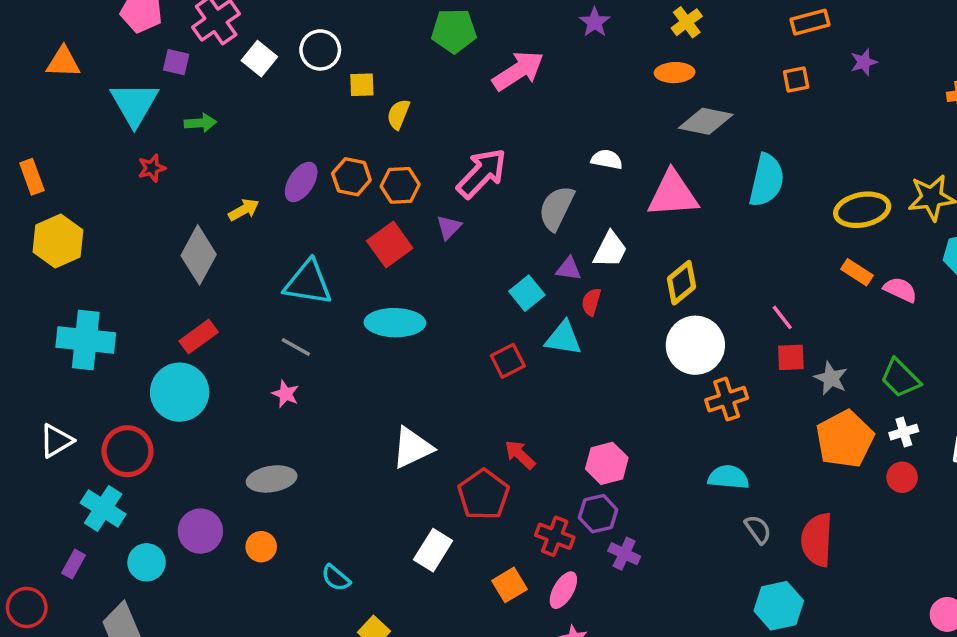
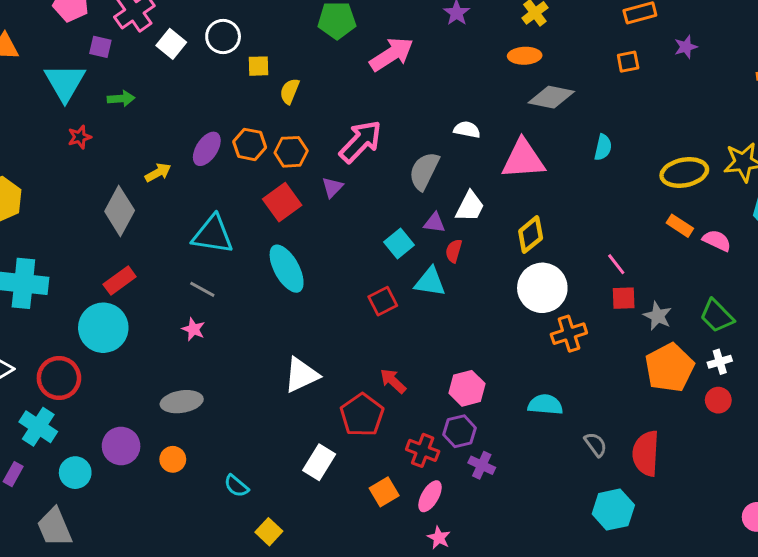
cyan semicircle: (767, 180) -> (603, 147), size x0.6
cyan ellipse: (395, 323) -> (287, 269), turned 60
cyan semicircle: (728, 477) -> (545, 405), moved

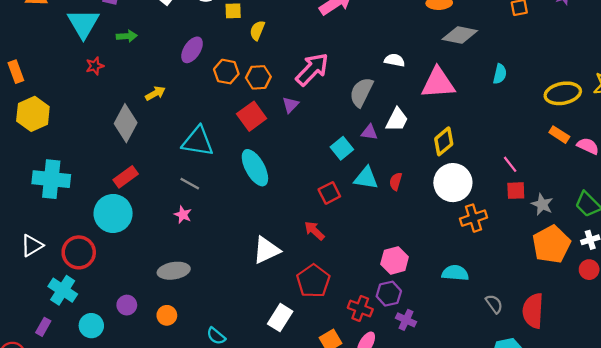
purple ellipse: (207, 149) -> (192, 50), moved
red semicircle: (454, 251) -> (396, 181), moved
red arrow: (393, 381) -> (314, 231), moved
purple circle: (121, 446) -> (127, 305), size x0.7

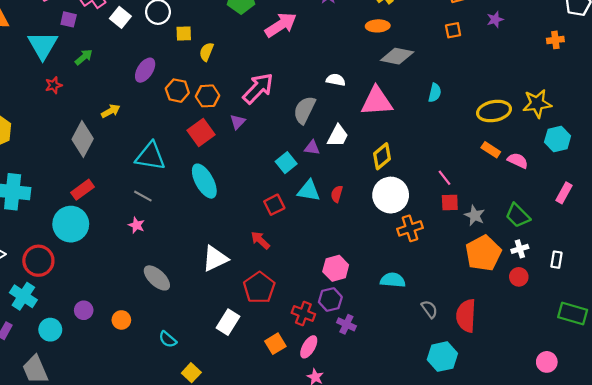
green arrow: (127, 36) -> (84, 57), turned -36
gray ellipse: (174, 271) -> (157, 278), moved, turned 52

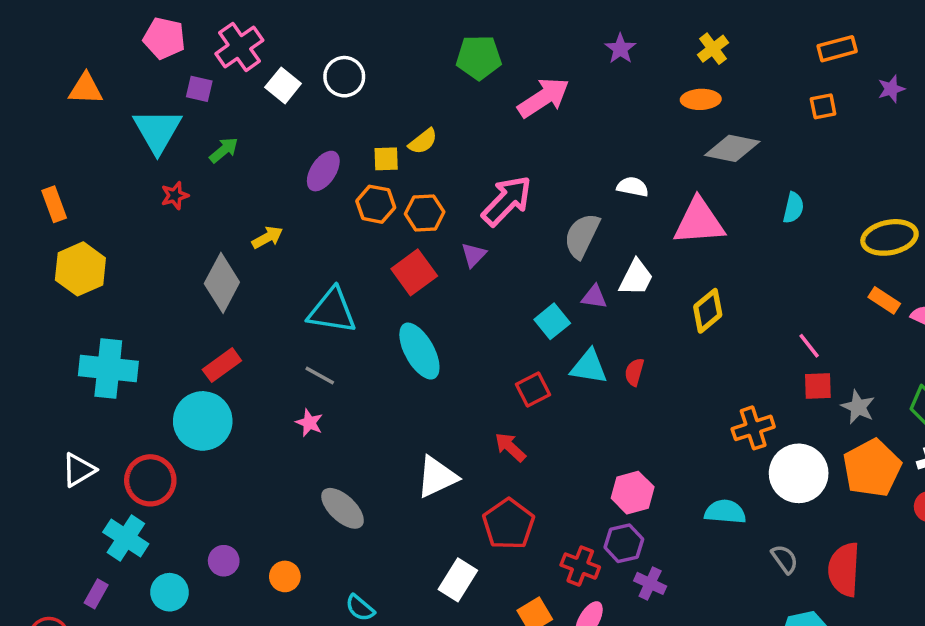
yellow square: (184, 33) -> (386, 159), moved
yellow semicircle: (206, 52) -> (423, 141), turned -150
white circle: (391, 195) -> (799, 473), moved

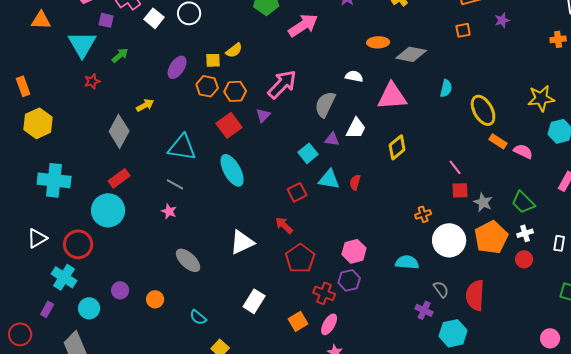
orange ellipse: (701, 99) -> (378, 42), moved
yellow ellipse: (889, 237) -> (483, 110), moved, turned 72
orange cross: (753, 428) -> (423, 214), size x0.7
red pentagon: (509, 524) -> (300, 258), moved
purple cross: (650, 583) -> (424, 310), moved

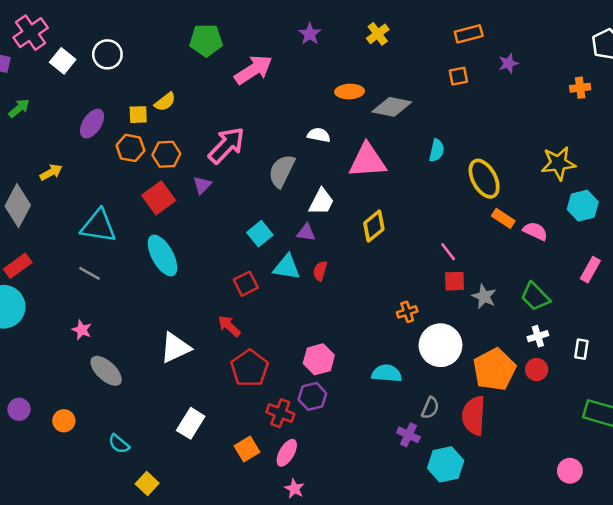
purple triangle: (332, 139) -> (306, 232), moved
pink star: (169, 211) -> (82, 330), moved
orange pentagon: (491, 237) -> (494, 370), moved
gray semicircle: (441, 289) -> (430, 408), turned 60

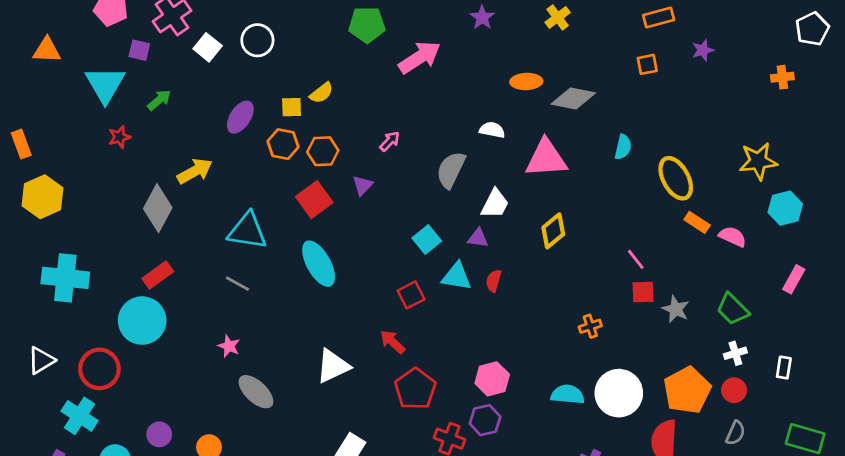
pink arrow: (227, 145) -> (390, 141), size x0.5
yellow arrow: (51, 172) -> (195, 171), size x1.4
white circle: (440, 345) -> (619, 393), moved
gray semicircle: (430, 408) -> (735, 433), moved

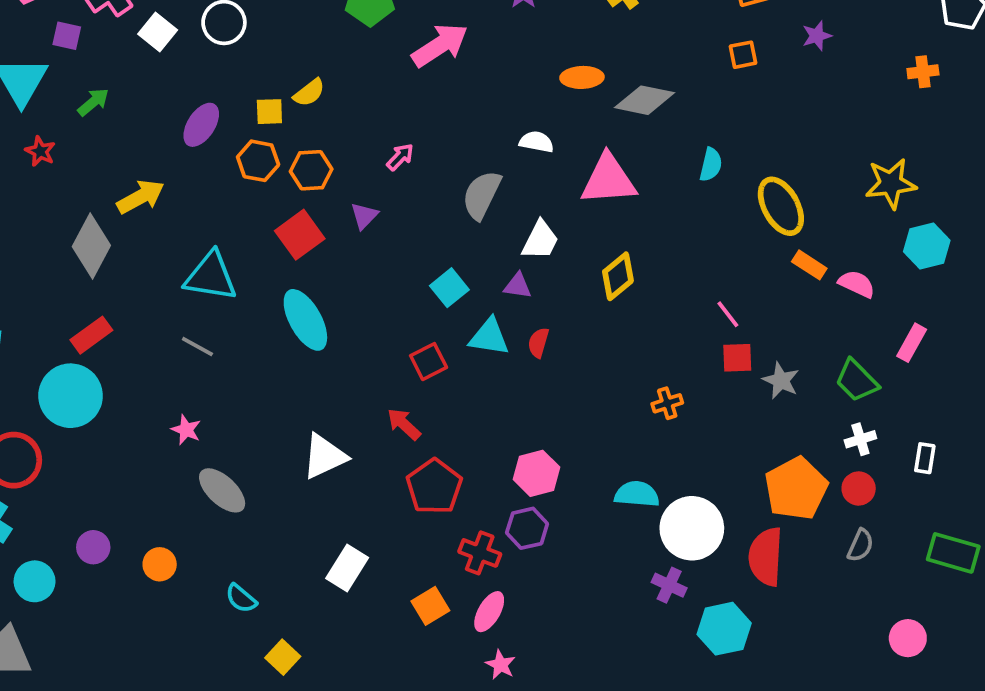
red star: (119, 137) -> (40, 151), turned -30
pink rectangle: (794, 279) -> (912, 343), moved
white circle: (619, 393) -> (692, 528), moved

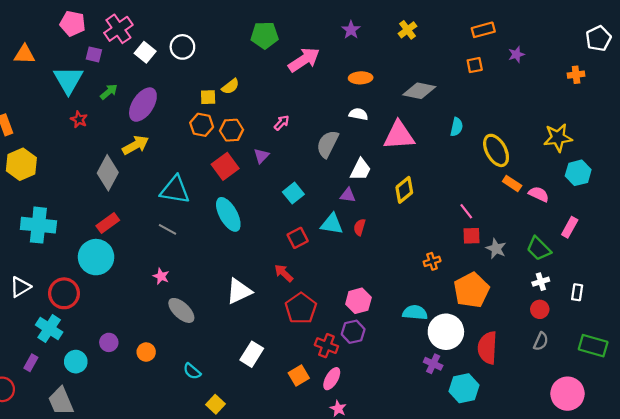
orange ellipse: (582, 77) -> (361, 78), moved
purple ellipse: (201, 125) -> (143, 105), moved, size x1.4
cyan square: (449, 288) -> (293, 193), moved
orange pentagon: (796, 489) -> (471, 290), moved
pink circle: (908, 638) -> (568, 394), size x1.6

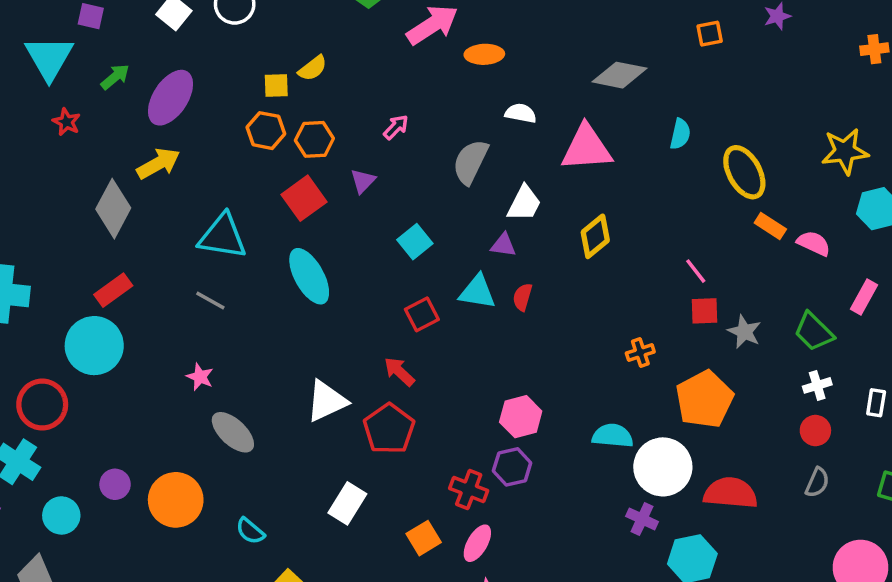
orange ellipse: (361, 78) -> (484, 54), moved
red pentagon: (301, 308) -> (389, 429), moved
red semicircle: (487, 348) -> (730, 493), turned 92
orange circle: (146, 352) -> (176, 500), size x1.8

